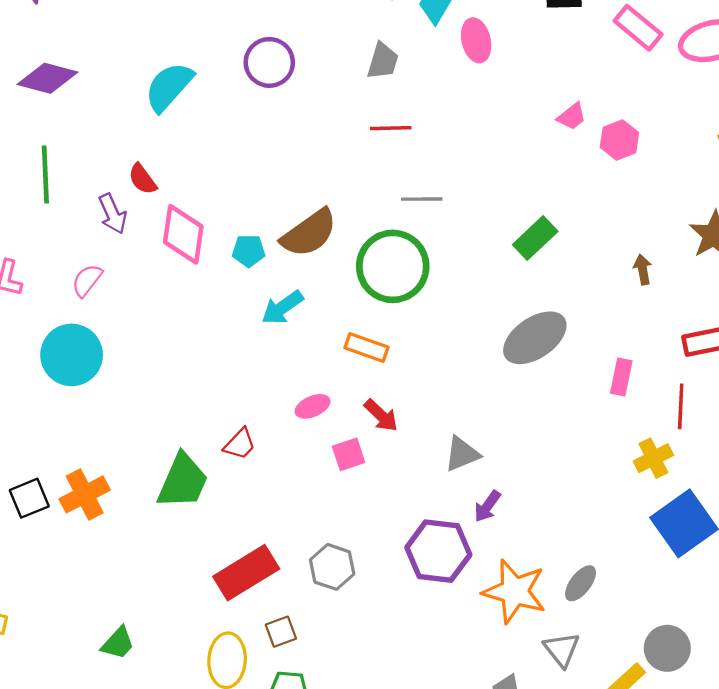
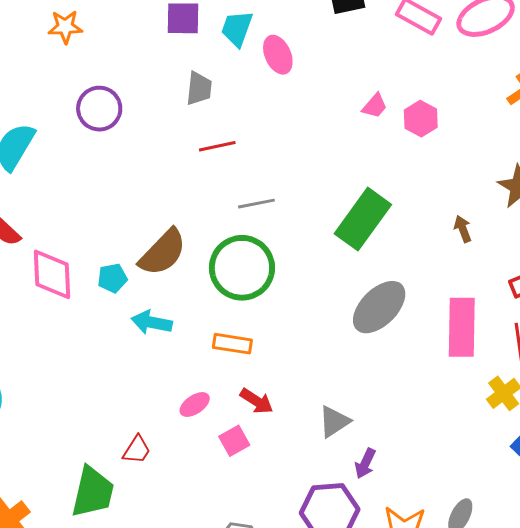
green rectangle: (535, 238) -> (363, 219), size x1.5
cyan arrow: (282, 307) -> (152, 322), turned 57
pink rectangle: (621, 377) -> (462, 327), size x1.8

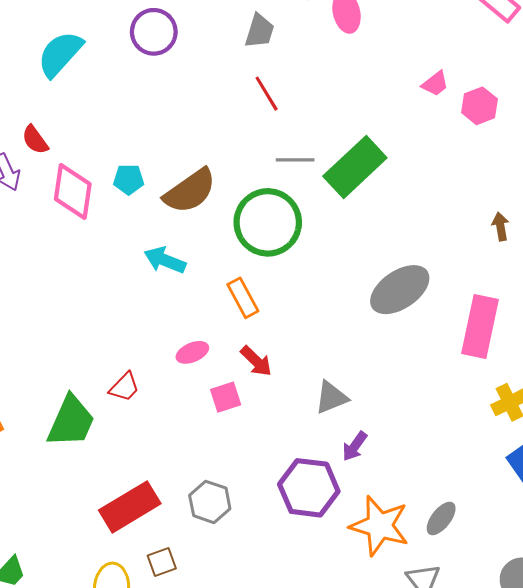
red line: (217, 146) -> (267, 94), turned 60
green rectangle: (363, 219) -> (355, 167), moved
cyan pentagon: (112, 278) -> (129, 179), moved
orange rectangle: (232, 344) -> (243, 298), turned 42

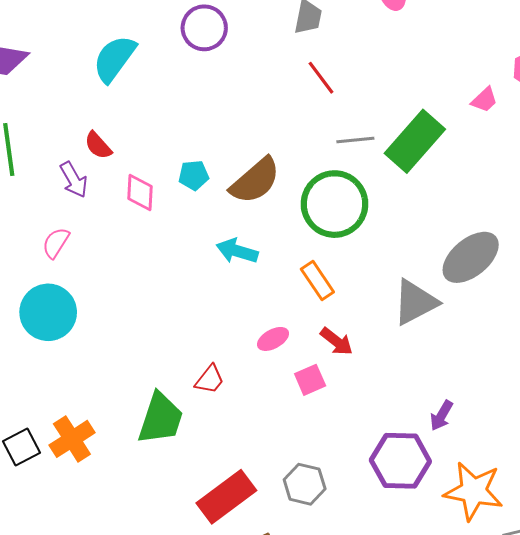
pink trapezoid: (435, 84) -> (484, 100), moved
pink diamond: (73, 191) -> (140, 192), size x0.7
gray triangle: (331, 397) -> (415, 302), moved, size x1.4

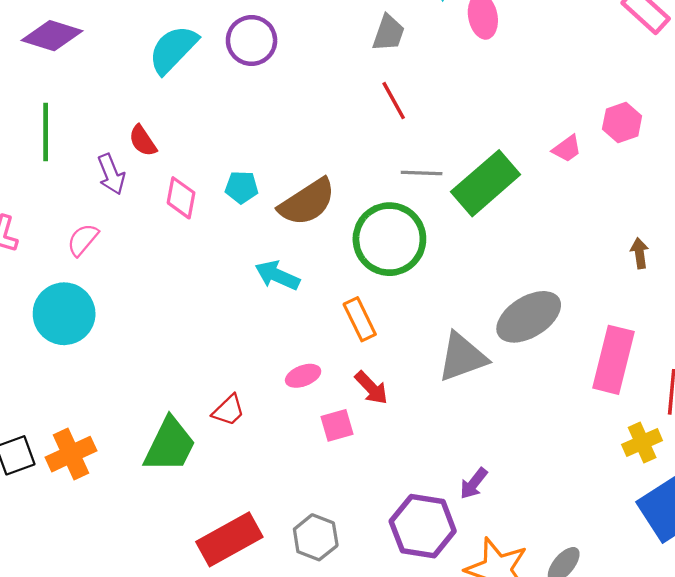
purple circle: (204, 28) -> (252, 40), moved

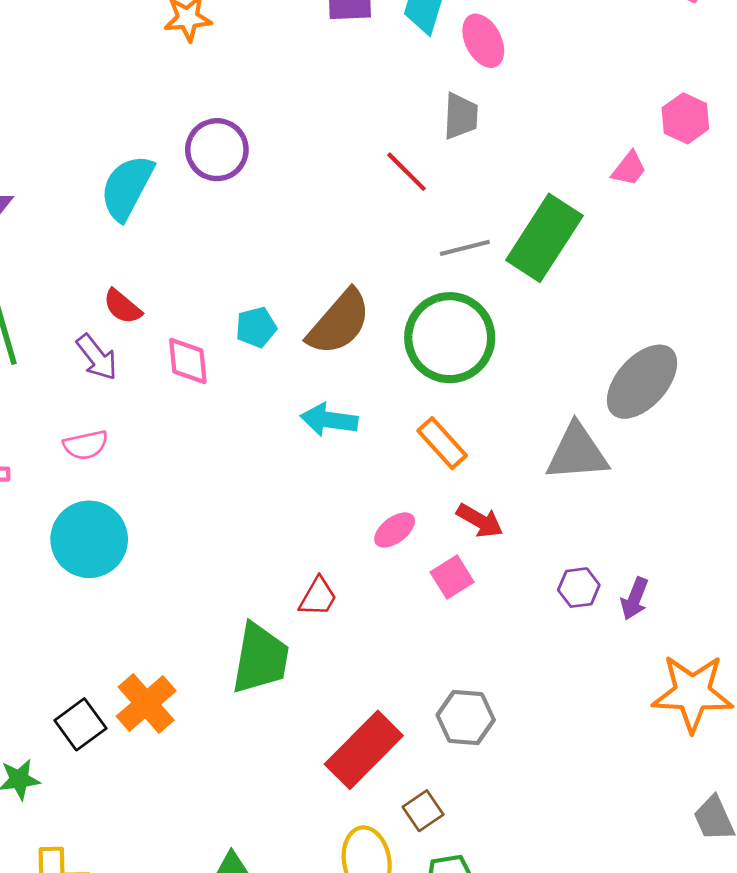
gray trapezoid: (389, 33) -> (461, 116), moved
pink semicircle: (83, 240) -> (86, 445), turned -126
gray triangle: (462, 357) -> (577, 453), turned 32
purple hexagon: (423, 526) -> (579, 588), moved, size x0.5

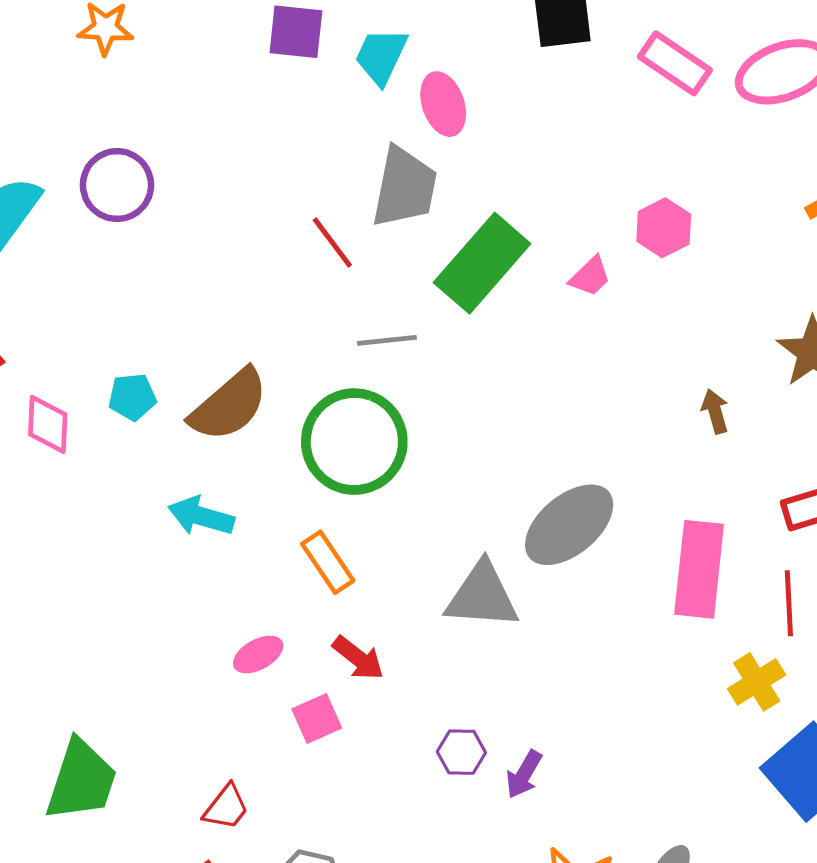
gray trapezoid: (461, 116) -> (404, 187), size x1.5
green rectangle: (544, 238) -> (482, 263), moved
red trapezoid: (318, 597) -> (226, 807), moved

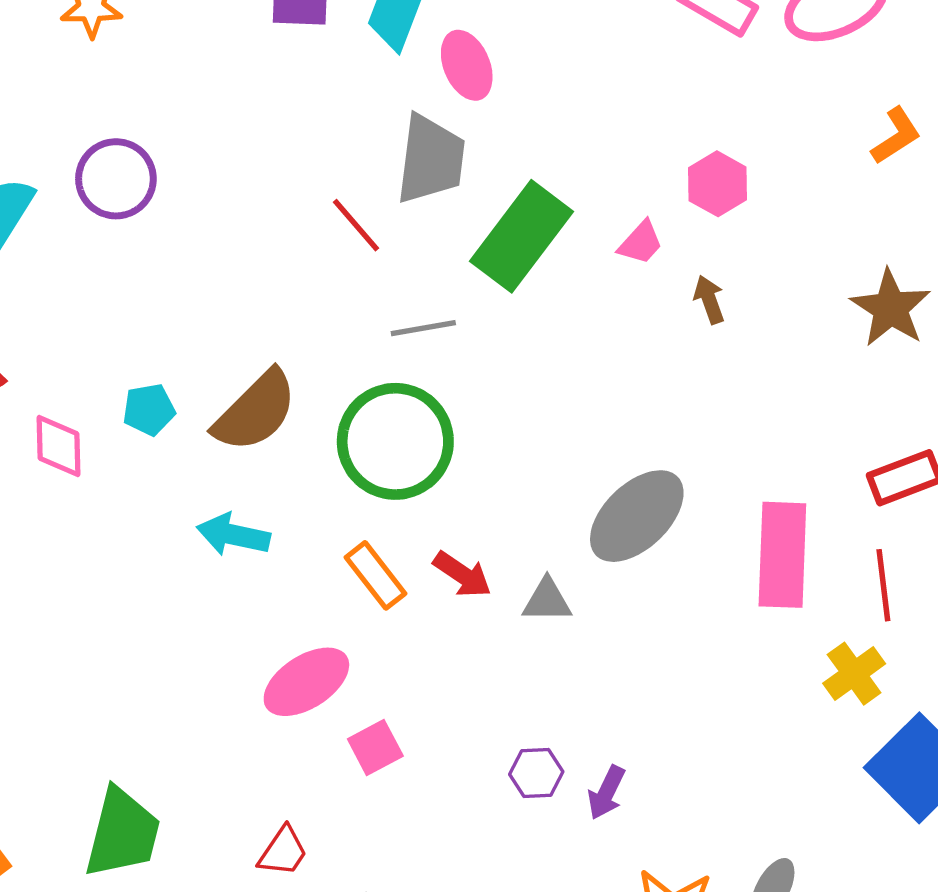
brown arrow: (715, 411) -> (709, 300), moved
gray triangle: (482, 596) -> (547, 600), size x0.6
pink ellipse: (258, 654) -> (306, 682), size x1.6
red arrow: (358, 658) -> (462, 575), moved

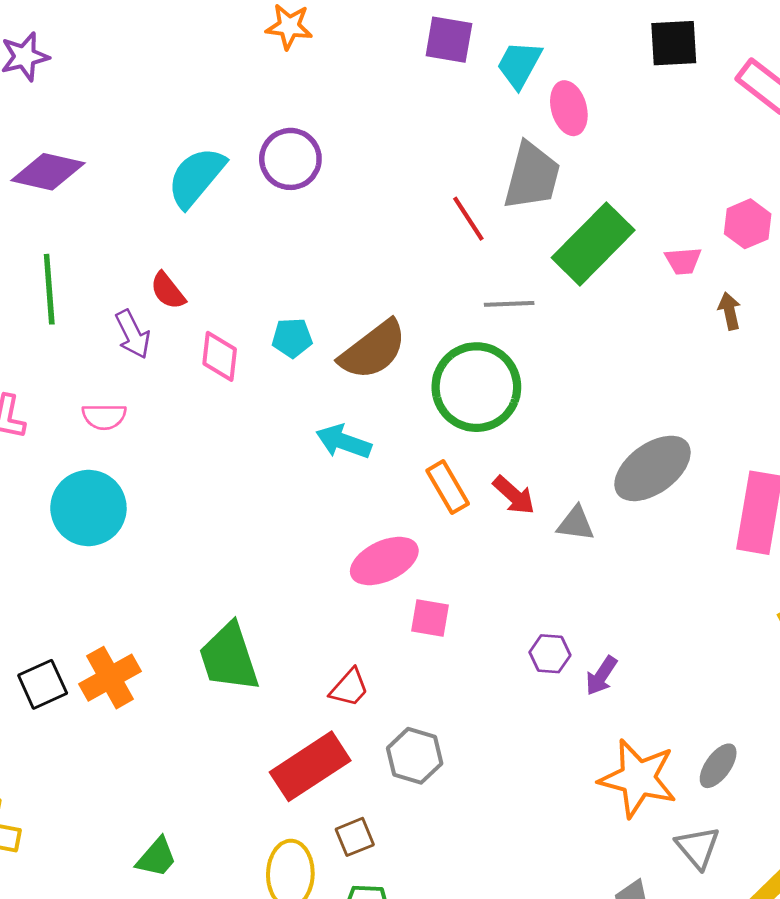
pink trapezoid: (641, 243) -> (683, 261), turned 36
pink square: (375, 747) -> (430, 618), turned 30
green trapezoid: (122, 833) -> (229, 657), turned 140

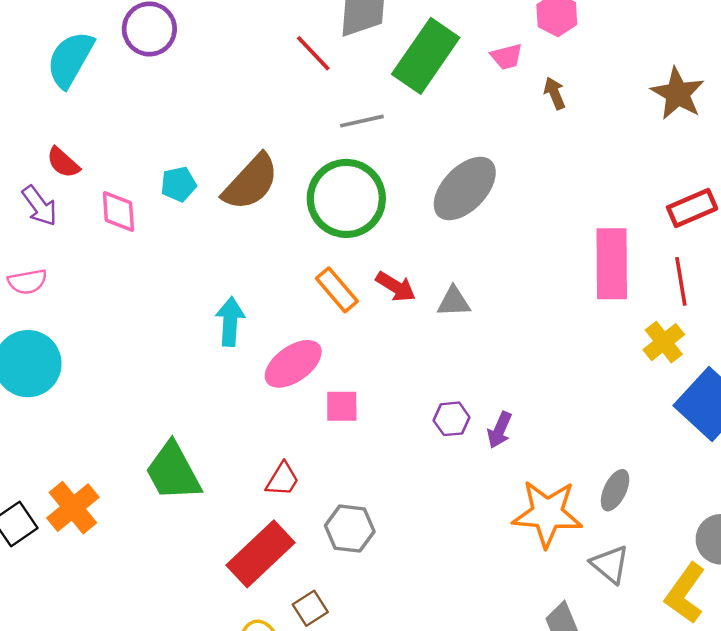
cyan arrow: (344, 442) -> (230, 322), moved, turned 84
gray ellipse: (652, 468) -> (465, 188), moved

